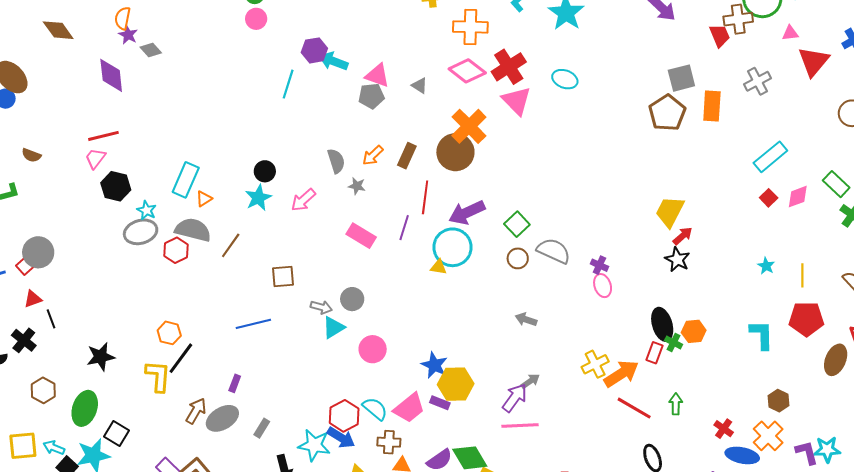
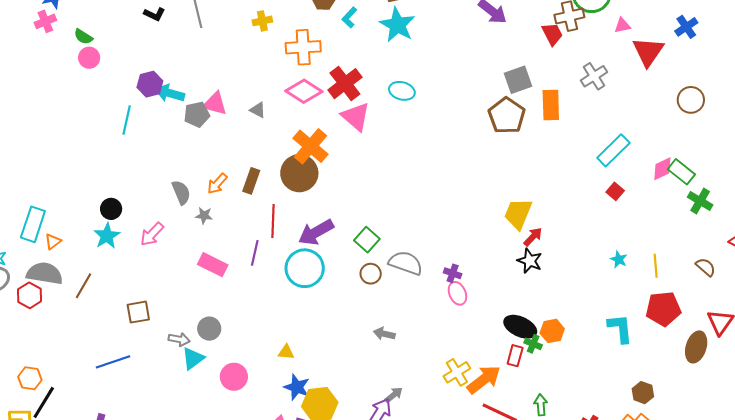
gray pentagon: (371, 96) -> (197, 114), moved
pink diamond: (798, 197) -> (662, 169), moved
yellow triangle: (439, 267) -> (286, 352), moved
black ellipse: (662, 324) -> (520, 327), turned -44

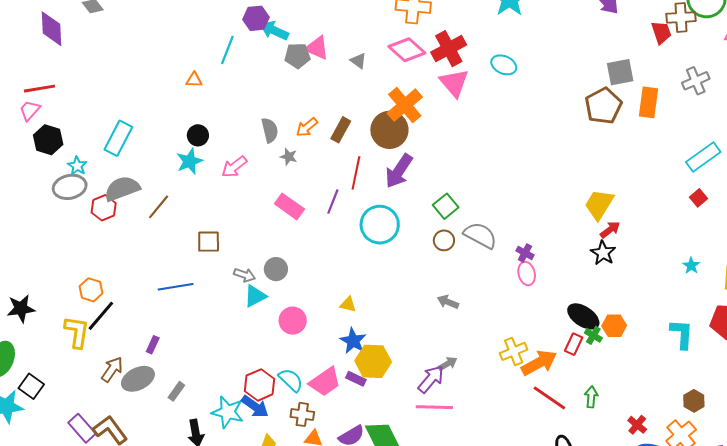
purple arrow: (316, 232) -> (399, 171), moved, turned -36
orange triangle: (53, 241) -> (194, 80), moved, turned 30
gray semicircle: (45, 273) -> (122, 189), turned -39

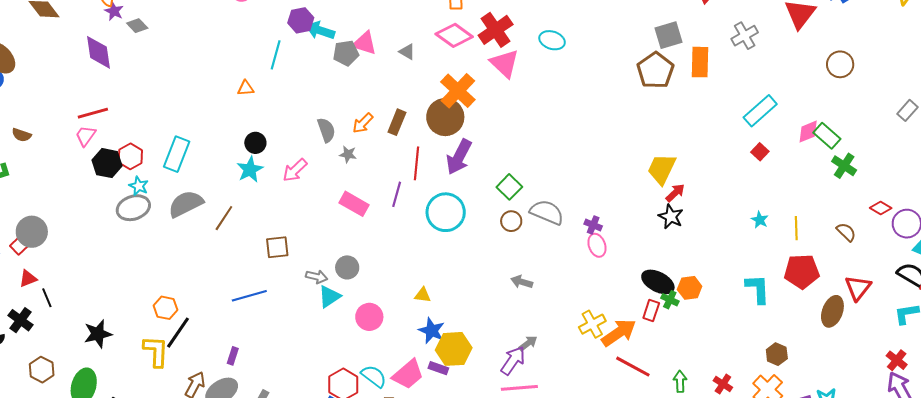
red hexagon: (104, 208) -> (130, 156), moved
green arrow: (591, 397) -> (680, 381), moved

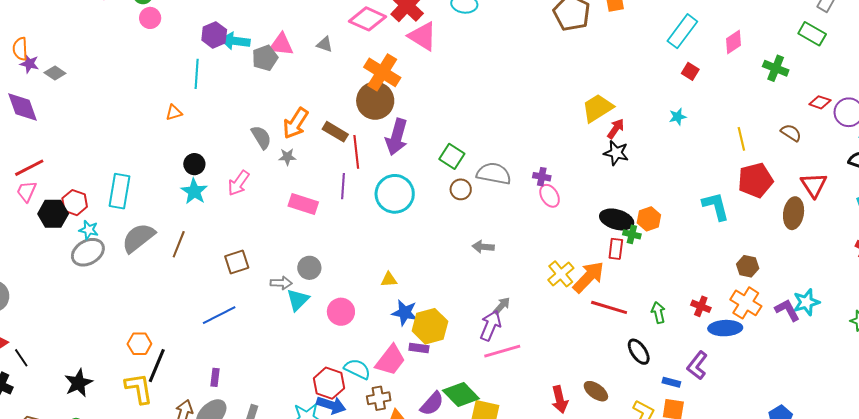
brown rectangle: (397, 122) -> (335, 132), moved, turned -70
orange arrow: (363, 123) -> (296, 123), size x1.4
green rectangle: (827, 136) -> (812, 34), moved
yellow trapezoid: (662, 169) -> (598, 108), turned 44
cyan star: (760, 220) -> (678, 117), moved, turned -30

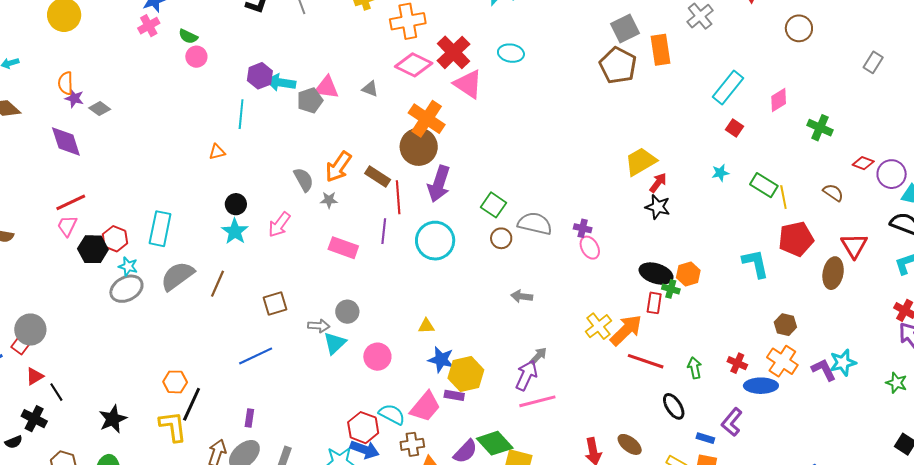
green rectangle: (812, 34) -> (764, 185), moved

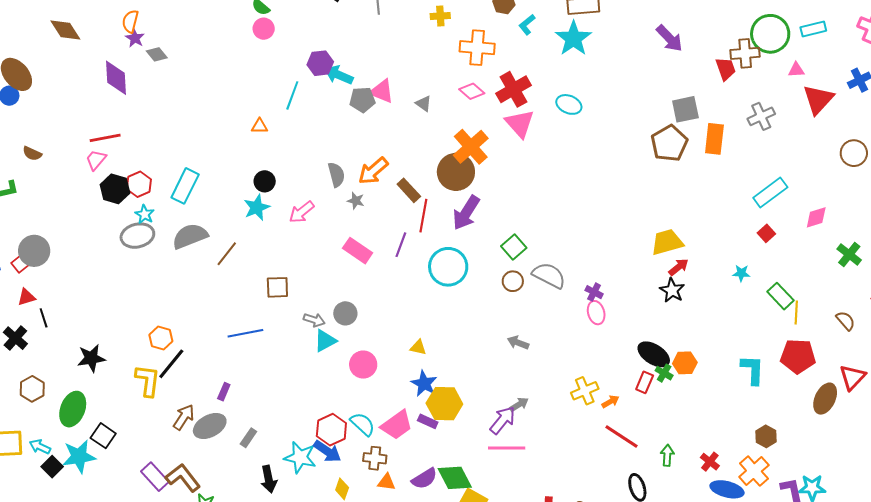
pink diamond: (414, 65) -> (472, 91), size x0.7
orange arrow: (626, 330) -> (610, 402), size x0.5

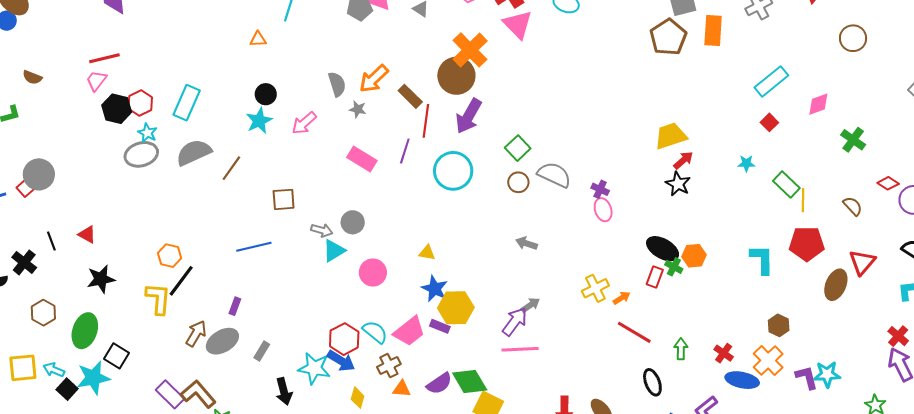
red triangle: (26, 297) -> (87, 234), moved, turned 48
brown cross: (375, 458) -> (389, 366), turned -30

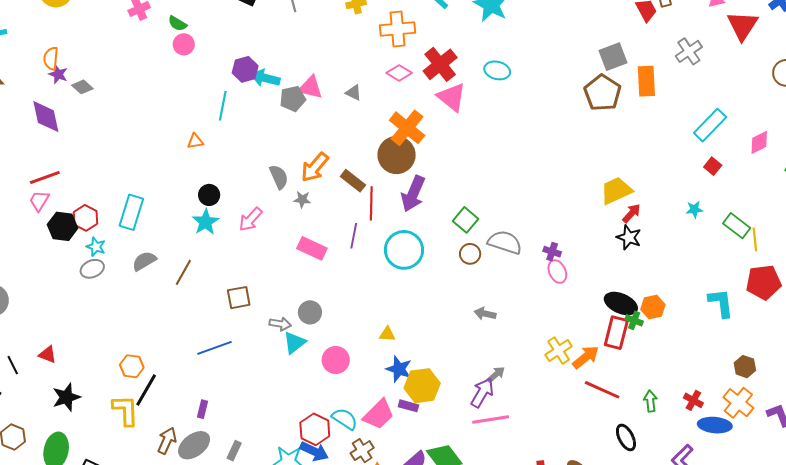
gray semicircle: (194, 152) -> (144, 261), size x0.7
gray ellipse: (141, 154) -> (92, 269), size x0.7
red rectangle: (655, 277) -> (616, 333), size x1.5
orange arrow: (622, 298) -> (586, 357), size x1.6

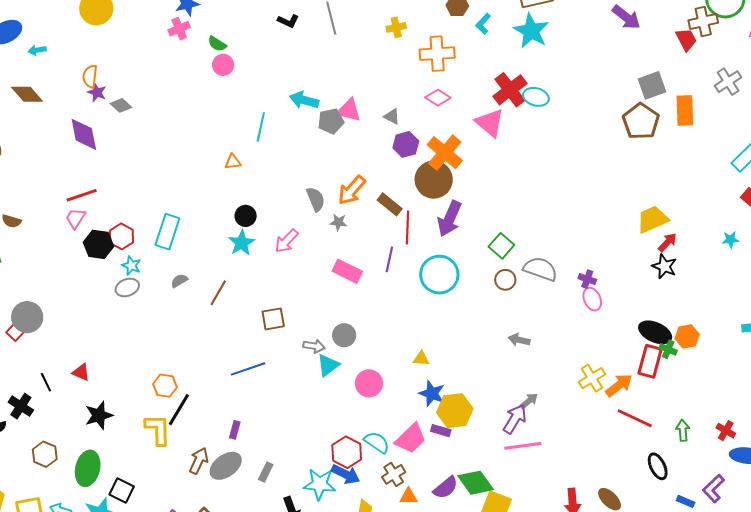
red cross: (440, 64) -> (510, 90), moved
purple hexagon: (245, 69) -> (406, 144), moved
gray semicircle: (144, 261) -> (179, 281), size x0.7

